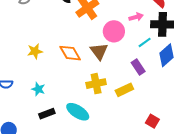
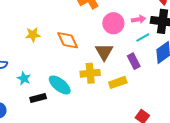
pink arrow: (136, 17) -> (139, 19), moved
brown triangle: (99, 51) -> (104, 52), moved
cyan star: (38, 89) -> (24, 78), moved
cyan ellipse: (78, 112) -> (60, 85), moved

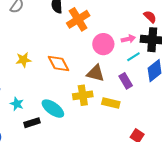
brown triangle: (104, 52) -> (96, 73), turned -42
yellow rectangle: (118, 82) -> (111, 103), turned 36

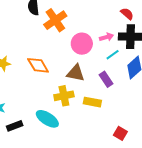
cyan ellipse: (53, 109) -> (47, 119), moved

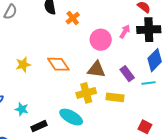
orange cross: (55, 20) -> (73, 18), size x0.6
pink arrow: (106, 37) -> (125, 32), turned -40
cyan line: (113, 55) -> (148, 83), moved, turned 32

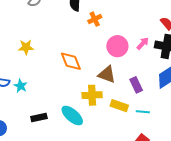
yellow star: (23, 65) -> (26, 47), moved
cyan line: (148, 83) -> (143, 112), moved
cyan star: (22, 109) -> (21, 86), moved

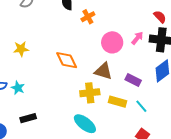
purple rectangle: (136, 85) -> (133, 80), turned -35
cyan line: (143, 112) -> (141, 106), turned 48
cyan ellipse: (72, 116) -> (85, 124), moved
black rectangle: (39, 118) -> (28, 118), moved

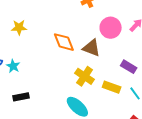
brown triangle: (103, 71) -> (91, 48), moved
yellow cross: (90, 93) -> (84, 76), turned 36

